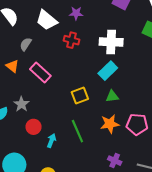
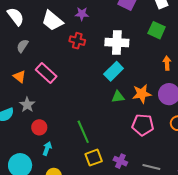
gray semicircle: (26, 44) -> (22, 46), moved
orange triangle: (12, 66) -> (19, 77), moved
yellow square: (80, 96) -> (94, 158), moved
orange star: (110, 124) -> (142, 94), moved
cyan arrow: (51, 141) -> (47, 149), moved

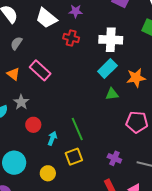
orange star: (142, 94) -> (136, 78), moved
cyan arrow: (47, 149) -> (52, 138), moved
yellow square: (94, 158) -> (74, 157), moved

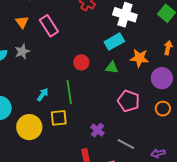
red circle: (33, 125) -> (81, 62), moved
yellow circle: (48, 173) -> (29, 127), size x1.6

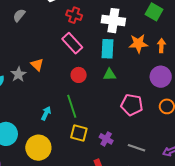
orange triangle: (22, 22) -> (37, 65), moved
pink rectangle: (49, 26) -> (72, 43), moved
cyan rectangle: (114, 42) -> (108, 49), turned -48
orange star: (139, 58) -> (138, 44), moved
yellow square: (59, 118) -> (79, 133), moved, turned 30

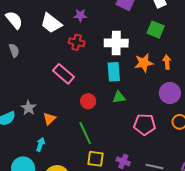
gray semicircle: (19, 15) -> (14, 50), moved, turned 128
pink rectangle: (72, 43) -> (63, 74), moved
orange triangle: (37, 65) -> (49, 119), moved, turned 40
cyan arrow: (46, 113) -> (40, 144), moved

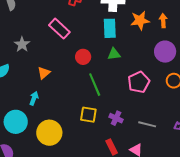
gray star: (28, 108) -> (22, 44), moved
pink pentagon: (145, 124) -> (139, 82), turned -30
green line: (85, 133) -> (95, 85), moved

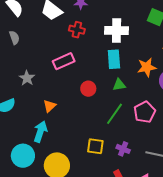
orange star: (140, 20) -> (147, 67), moved
pink rectangle: (59, 29) -> (64, 61), turned -65
green line: (95, 85) -> (115, 114), moved, turned 60
cyan arrow: (34, 98) -> (40, 132), size x1.5

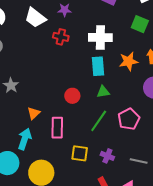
pink rectangle: (64, 61) -> (57, 128), moved, turned -65
orange star: (147, 67) -> (129, 61), moved

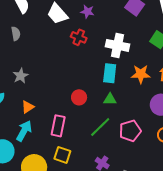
orange triangle: (34, 113) -> (28, 107), moved
yellow square: (80, 153) -> (62, 155), moved

